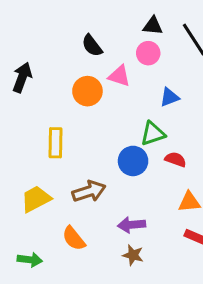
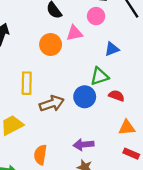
pink triangle: (119, 76) -> (74, 33), turned -30
brown arrow: (89, 191) -> (52, 104), moved
orange semicircle: (74, 238) -> (40, 155), turned 48

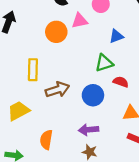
blue circle: (85, 97) -> (93, 95), moved

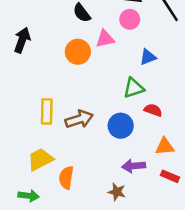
yellow rectangle: (33, 70) -> (47, 111), moved
yellow trapezoid: (18, 111) -> (40, 159), moved
purple arrow: (89, 130) -> (134, 166), moved

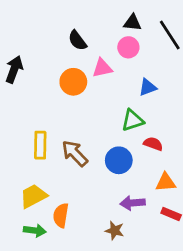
brown arrow: (79, 119) -> (75, 153), turned -116
green arrow: (29, 196) -> (35, 231), moved

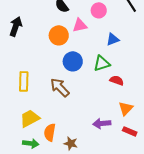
yellow rectangle: (40, 145) -> (24, 81), moved
blue circle: (119, 160) -> (73, 61), moved
orange triangle: (166, 182) -> (126, 108), turned -42
brown star: (115, 231) -> (71, 143), moved

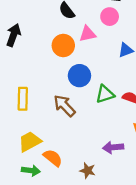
green triangle: (102, 63) -> (105, 94), moved
orange semicircle: (50, 132) -> (53, 158), turned 120
brown star: (71, 143) -> (88, 171), moved

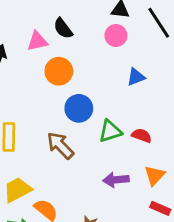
pink triangle: (88, 34) -> (37, 41), moved
purple arrow: (113, 147) -> (116, 180), moved

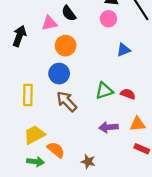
blue circle: (79, 108) -> (59, 74), moved
orange triangle: (154, 175) -> (138, 124), turned 42

